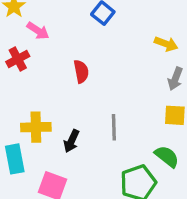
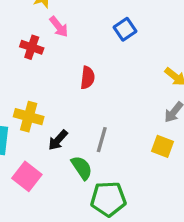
red cross: (18, 59) -> (32, 47), turned 30
green semicircle: (167, 156) -> (82, 168), moved

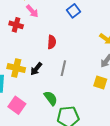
black arrow: (58, 140) -> (36, 69), moved
gray line: (102, 140) -> (63, 68), moved

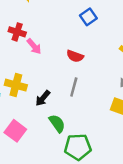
pink arrow: (32, 11) -> (34, 46), moved
red semicircle: (52, 42) -> (75, 56), moved, turned 104
black arrow: (36, 69) -> (43, 98), moved

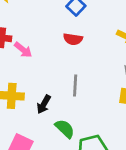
red semicircle: (75, 56) -> (73, 39), moved

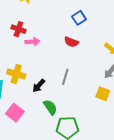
pink arrow: (23, 50) -> (32, 42), turned -56

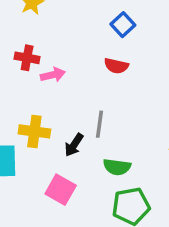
gray line: (65, 77) -> (100, 124), moved
green semicircle: (50, 107) -> (117, 167), moved, turned 140
pink square: (15, 113) -> (61, 190), moved

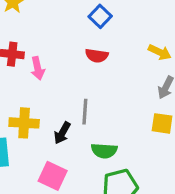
pink arrow: (53, 75) -> (38, 68), turned 95

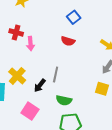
yellow cross: (24, 123) -> (17, 76), turned 30

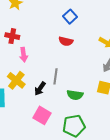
pink arrow: (30, 44) -> (24, 55), moved
green semicircle: (64, 100) -> (75, 95), moved
pink square: (30, 111) -> (42, 115), moved

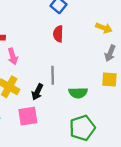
red semicircle: (66, 41) -> (58, 34), turned 88
pink square: (42, 115) -> (28, 116), moved, turned -30

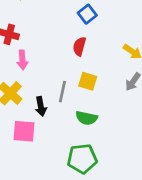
yellow square: (109, 80) -> (88, 81), moved
black arrow: (37, 92) -> (41, 106), turned -49

